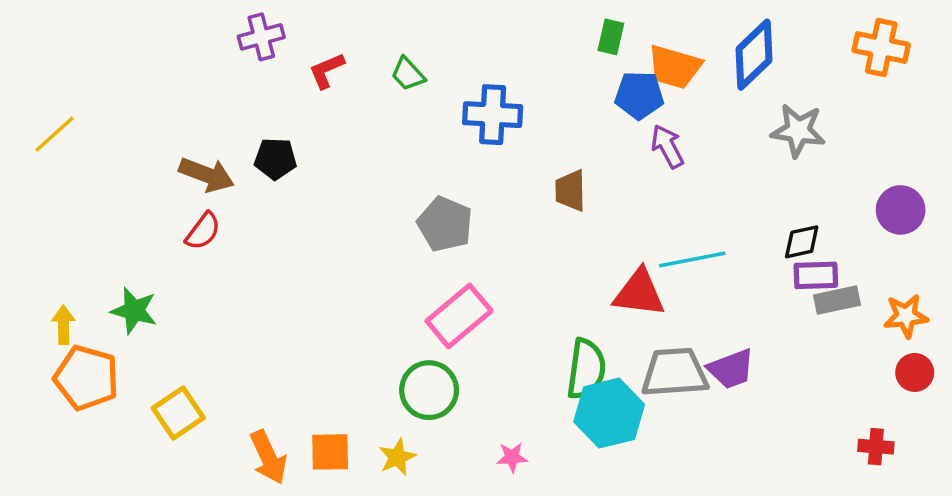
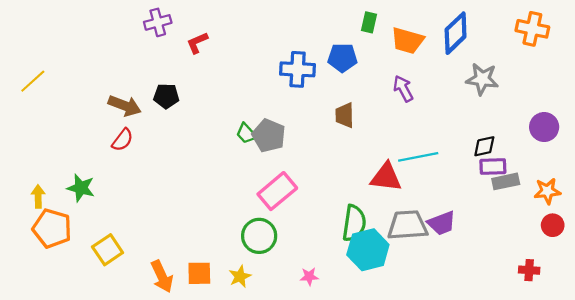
green trapezoid: (408, 74) -> (246, 133), moved
blue pentagon: (639, 95) -> (342, 58), moved

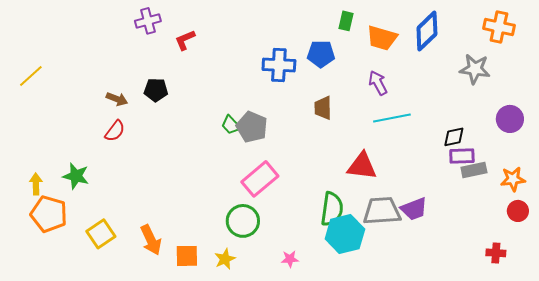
gray star: (482, 79) -> (475, 69), moved
brown arrow: (125, 106) -> (117, 99), size x0.7
cyan line: (418, 157) -> (392, 118), moved
orange arrow: (162, 276) -> (151, 240), moved

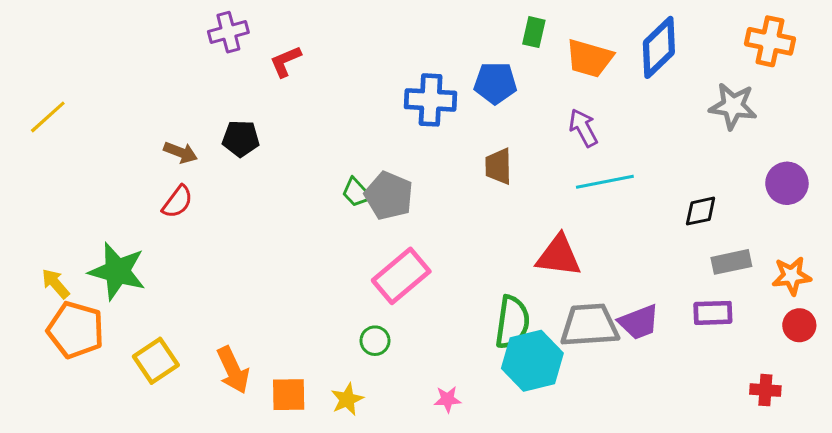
purple rectangle: (462, 156) -> (713, 313), moved
green star: (76, 176) -> (117, 271), size x1.4
yellow arrow: (36, 184) -> (56, 284), turned -40
green circle: (243, 221) -> (375, 341), size x0.6

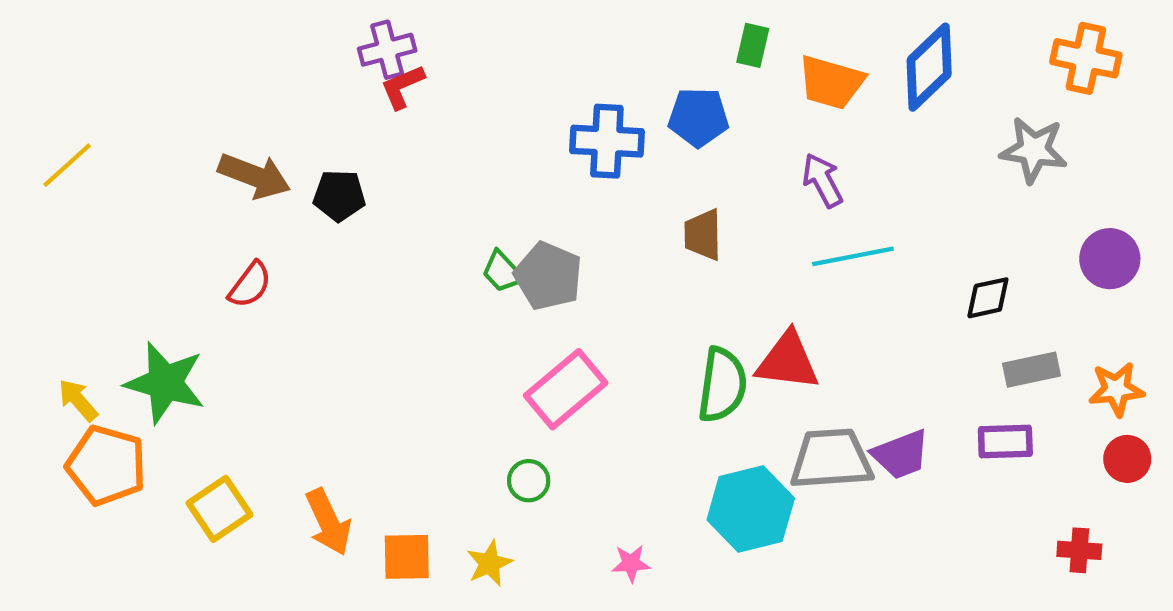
purple cross: (228, 32) -> (387, 50), moved
brown arrow: (181, 152) -> (254, 176), moved, size x1.5
green semicircle: (512, 322) -> (722, 385), moved

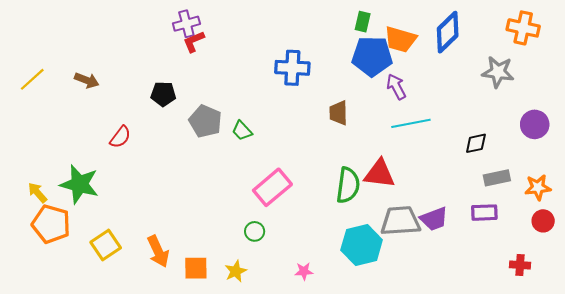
blue pentagon: (698, 117) -> (372, 56), moved, size x1.4
brown arrow: (254, 176) -> (87, 80), moved, size x0.7
gray pentagon: (548, 276) -> (205, 121), moved

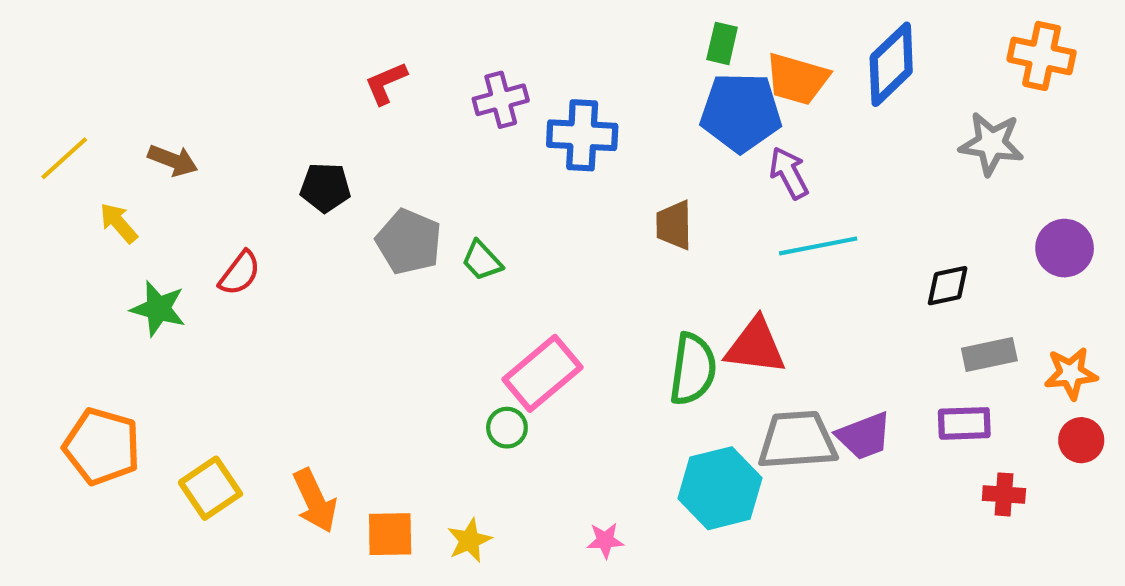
purple cross: (186, 24) -> (501, 100), moved
green star: (79, 184) -> (158, 309), moved, size x0.7
yellow arrow: (37, 193) -> (119, 223), moved
green circle: (255, 231) -> (507, 428), moved
red cross: (520, 265) -> (1004, 494), moved

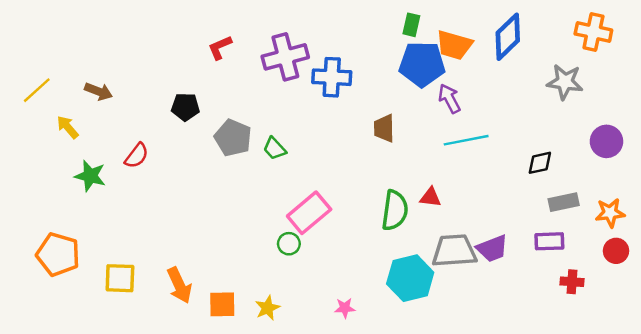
purple cross: (501, 100) -> (285, 57), size x1.5
red triangle: (755, 346) -> (430, 197), size x0.6
yellow square: (210, 488) -> (120, 278), turned 36

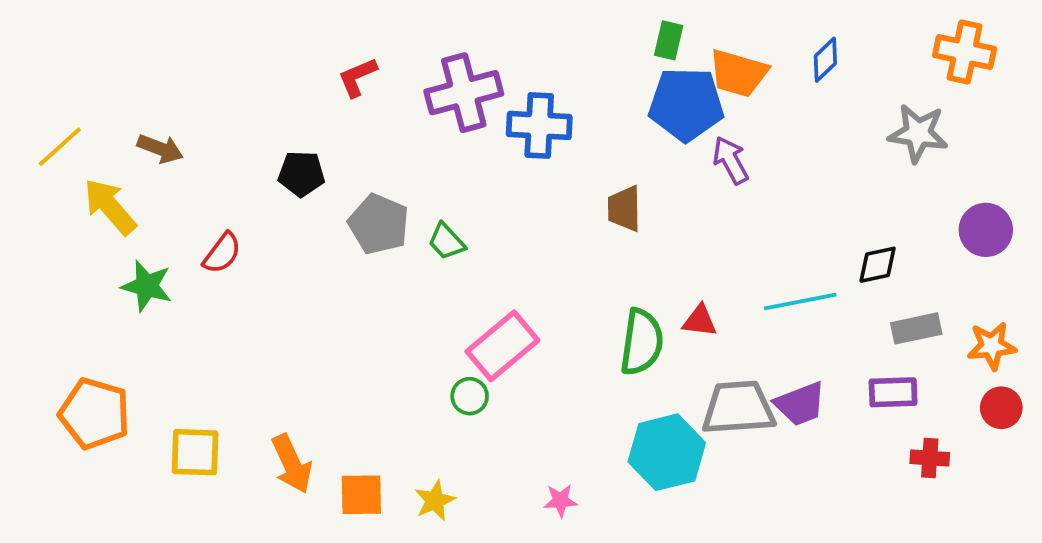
blue diamond: (508, 37) -> (825, 60), size x0.6
yellow arrow: (68, 127) -> (110, 207), size x1.5
cyan line: (466, 140) -> (800, 301), moved

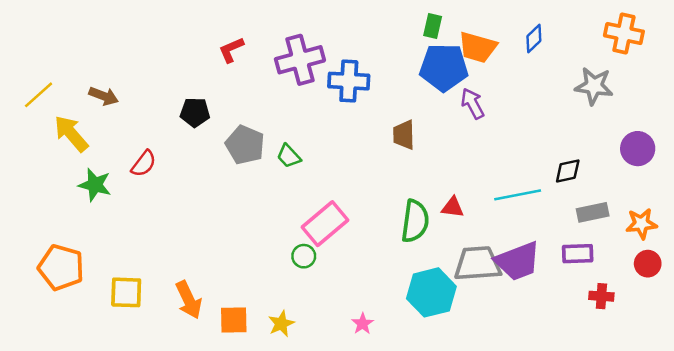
purple trapezoid: (800, 404) -> (518, 261), size x1.4
pink star: (560, 501) -> (363, 324), turned -30

